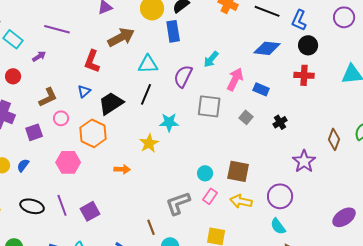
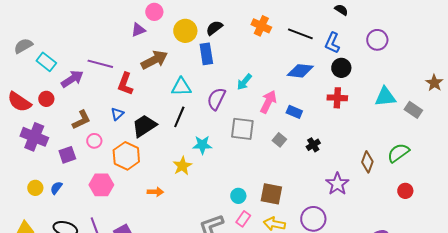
purple line: (57, 29) -> (100, 64), moved
purple arrow: (39, 56) -> (72, 79), size x1.6

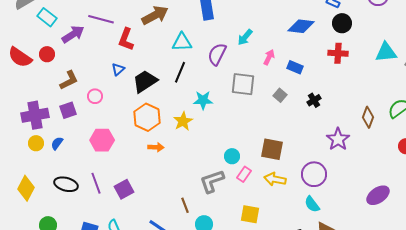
pink arrow: (268, 102) -> (269, 57), size x0.7
brown L-shape: (81, 120) -> (69, 80), moved
purple cross: (34, 137) -> (35, 115), moved, turned -32
orange hexagon: (126, 156) -> (147, 117), moved
cyan circle: (238, 196) -> (232, 156), moved

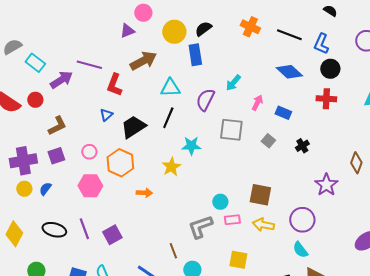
blue diamond: (301, 26) -> (289, 72), turned 36
pink circle: (95, 96) -> (89, 152), moved
orange hexagon: (147, 117) -> (120, 163), moved
pink rectangle: (244, 174) -> (232, 220), turned 49

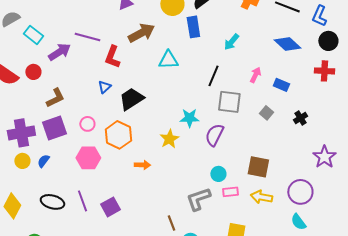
cyan arrow: (233, 83) -> (231, 42), moved
purple semicircle: (205, 100) -> (214, 135), moved
black line: (168, 118) -> (213, 76), moved
purple square: (56, 156) -> (54, 128), size x1.4

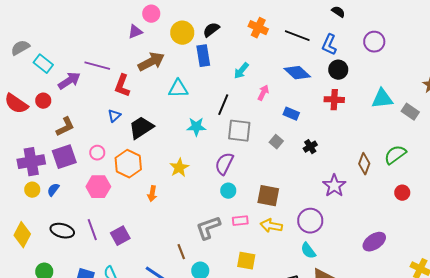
pink arrow: (255, 75) -> (263, 93), moved
cyan star: (189, 118) -> (196, 127), moved
orange arrow: (142, 165) -> (152, 194), turned 98
cyan circle: (218, 174) -> (228, 191), moved

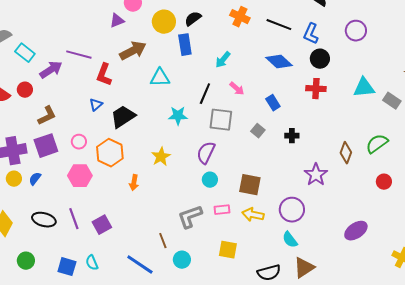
pink arrow: (263, 93) -> (237, 89), moved, turned 105
blue rectangle: (291, 114) -> (273, 103), turned 35
black cross: (310, 147) -> (292, 136), turned 32

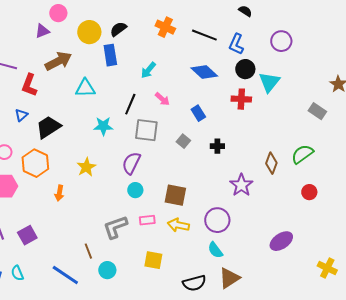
cyan triangle: (364, 88) -> (269, 82), moved, turned -45

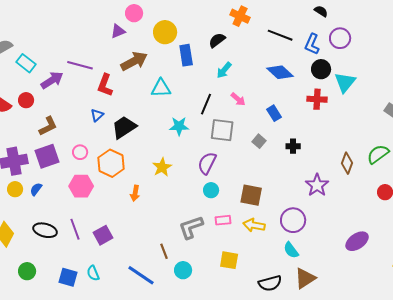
orange cross: (165, 27) -> (240, 16), moved
black semicircle: (118, 29) -> (217, 40), moved
purple circle: (281, 41) -> (340, 38), moved

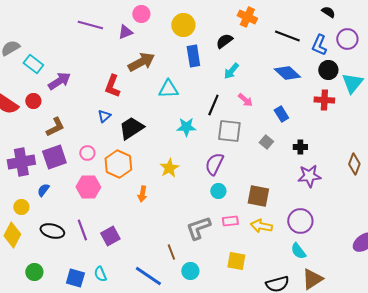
yellow circle: (165, 32) -> (183, 25), moved
purple line: (80, 65) -> (90, 25), moved
purple star: (317, 185) -> (309, 176), moved, turned 30
yellow circle: (15, 189) -> (21, 207), moved

